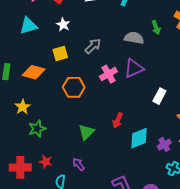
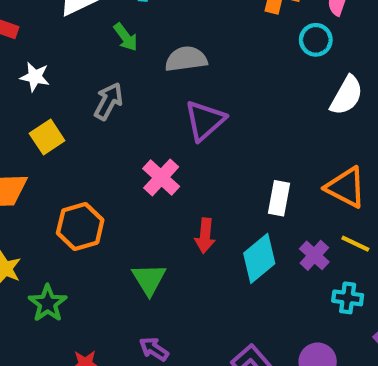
green arrow: (156, 27) -> (126, 37), moved
pink cross: (108, 74) -> (161, 177), moved
orange hexagon: (74, 87) -> (80, 227), moved
white rectangle: (159, 96) -> (279, 198), moved

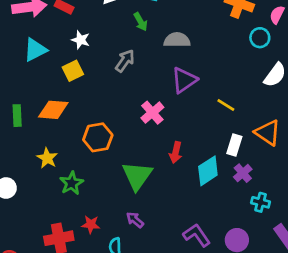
yellow square: (47, 137) -> (73, 71), moved
white rectangle: (279, 198) -> (234, 145), moved
yellow line: (355, 244) -> (226, 105), moved
green triangle: (149, 279) -> (137, 176), size x1.4

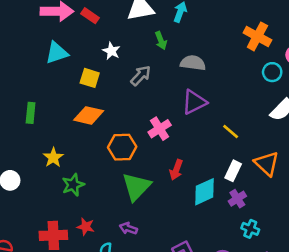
white star: (81, 40) -> (111, 51), moved
yellow square: (73, 71) -> (90, 78), turned 36
orange diamond: (53, 110) -> (89, 115), moved
orange hexagon: (98, 137) -> (122, 147), moved
purple arrow: (135, 220) -> (128, 228), turned -30

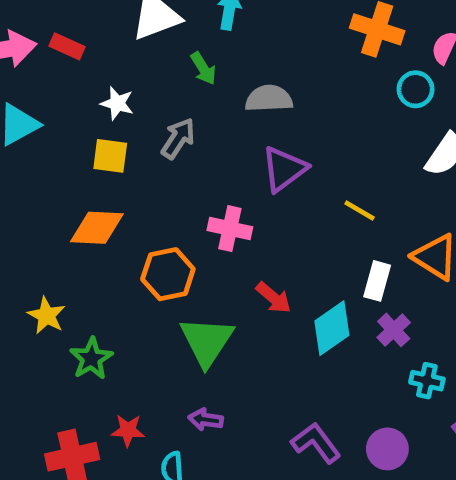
yellow square: (90, 78) -> (110, 156), moved
pink cross: (160, 129) -> (230, 229), turned -35
red arrow: (176, 170) -> (273, 298), turned -60

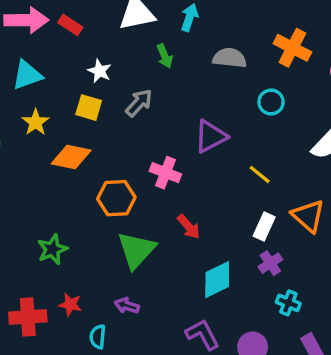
cyan circle: (416, 89) -> (271, 102), moved
gray semicircle: (269, 99) -> (230, 58), moved
yellow star: (47, 316) -> (36, 122), moved
cyan diamond: (332, 328) -> (217, 280), moved

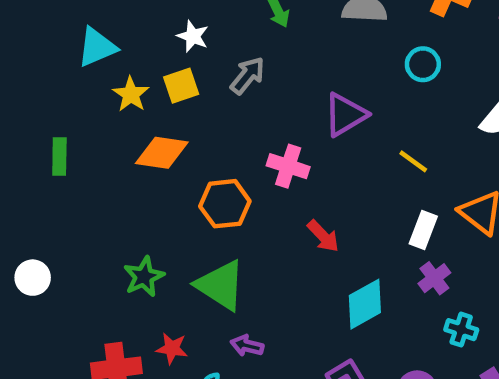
yellow square: (89, 108) -> (181, 86), turned -32
yellow star: (36, 122) -> (131, 94), moved
green triangle: (136, 250) -> (221, 285), moved, turned -36

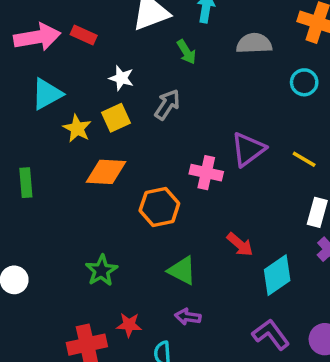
purple triangle: (345, 115) -> (248, 149), moved
red arrow: (323, 236) -> (240, 245), moved
green triangle: (221, 285) -> (182, 270), moved, size x0.7

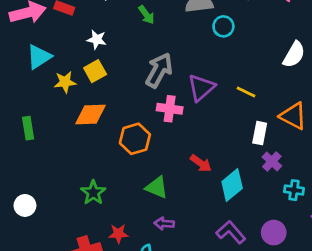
cyan circle: (304, 82) -> (223, 26), moved
gray arrow: (167, 105) -> (159, 70), moved, size x1.4
yellow star: (77, 128) -> (65, 82), turned -30

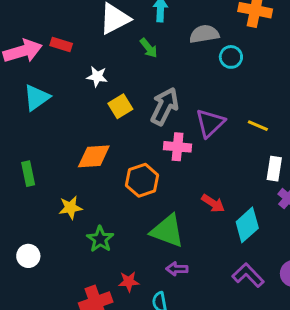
yellow square: (95, 71) -> (120, 106), moved
yellow star: (65, 82) -> (70, 208), moved
green triangle: (157, 187) -> (167, 231), size x1.4

